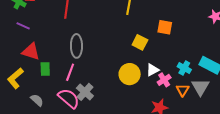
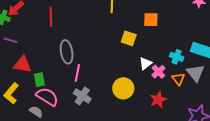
pink line: (70, 72) -> (77, 73), moved
yellow circle: (130, 74) -> (123, 88), moved
pink semicircle: (69, 98) -> (47, 97), moved

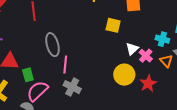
yellow circle: (123, 88) -> (124, 75), moved
pink semicircle: (47, 97) -> (37, 91), turned -70

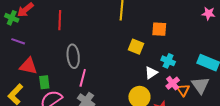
cyan cross: (162, 39) -> (168, 61), moved
pink cross: (146, 56) -> (173, 83), moved

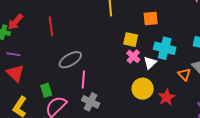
gray ellipse: (73, 56) -> (70, 60), turned 75
cyan cross: (168, 61) -> (165, 48), size x1.5
red triangle: (28, 66) -> (15, 73), moved, turned 42
pink cross: (173, 83) -> (133, 56), moved

